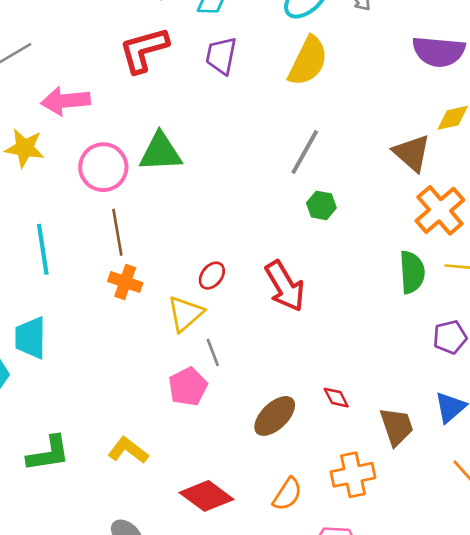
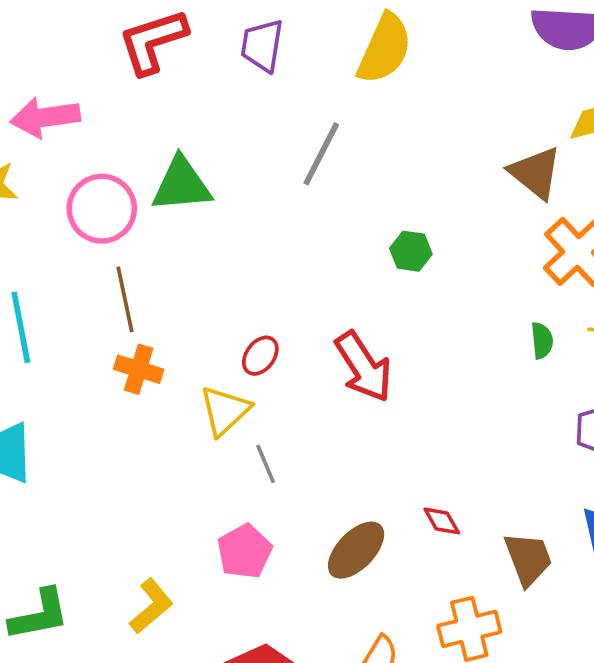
gray line: (305, 152) -> (321, 154), moved
green semicircle: (412, 272) -> (542, 341), size x0.6
pink pentagon: (188, 387) -> (244, 551), moved
yellow L-shape: (128, 450) -> (151, 606), turned 105

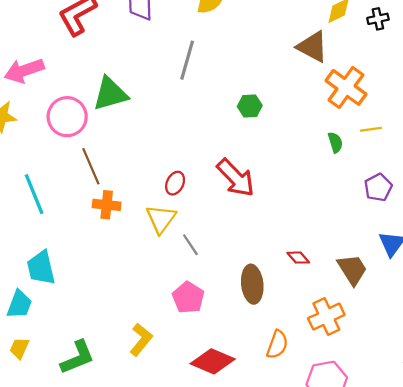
brown ellipse: (356, 550) -> (252, 284), turned -39

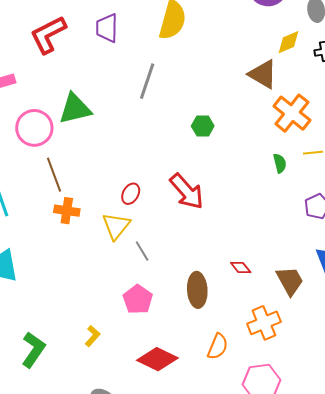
yellow L-shape: (141, 340) -> (92, 336), size x0.7
green L-shape: (77, 357) -> (33, 350), turned -36

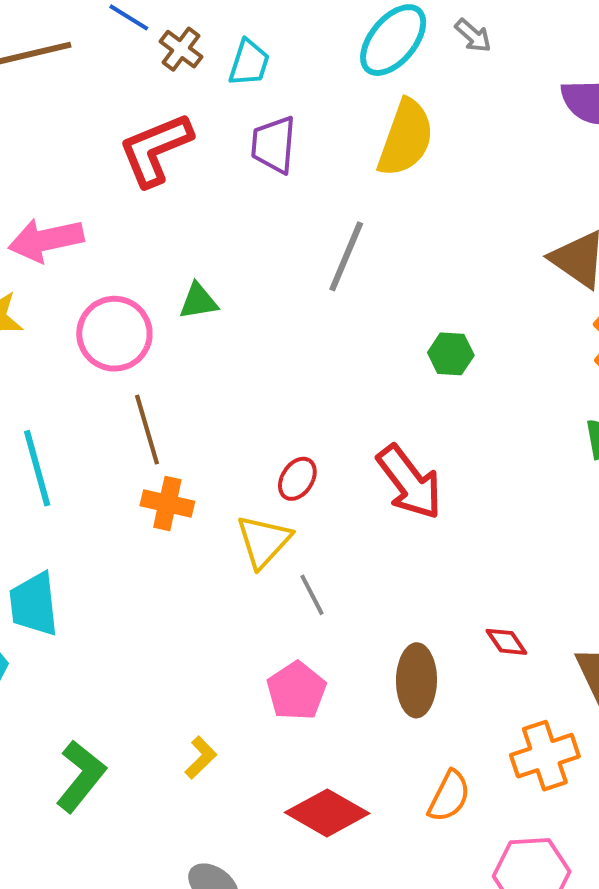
green triangle: (75, 109) -> (198, 301), size x0.6

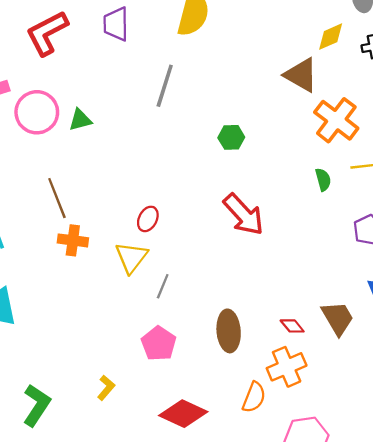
pink circle: (114, 334) -> (37, 112), moved
red arrow: (409, 482) -> (243, 214), moved
gray line: (312, 595) -> (163, 286), turned 55
red diamond: (506, 642) -> (292, 326), moved
orange cross: (545, 756) -> (287, 367), moved

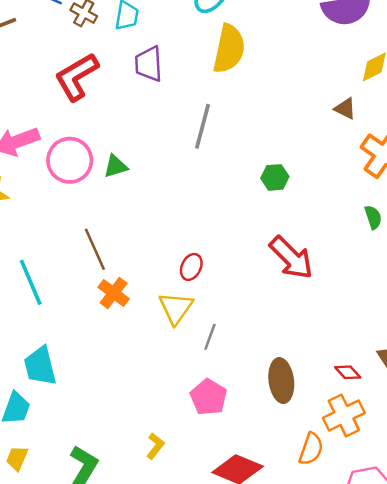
brown triangle: (301, 75) -> (345, 109), size x0.6
orange cross: (73, 240) -> (114, 293), turned 32

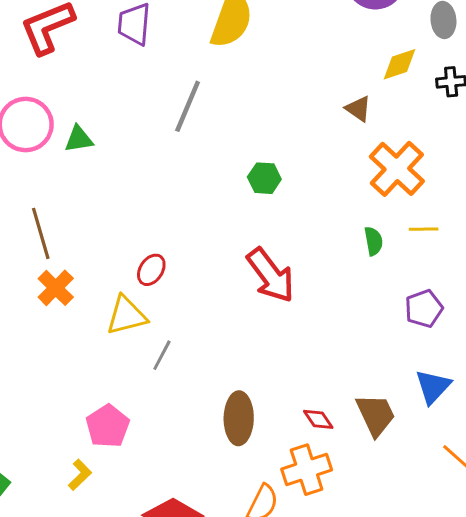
yellow triangle: (176, 308) -> (126, 316), turned 33
pink pentagon: (209, 397) -> (108, 426), moved

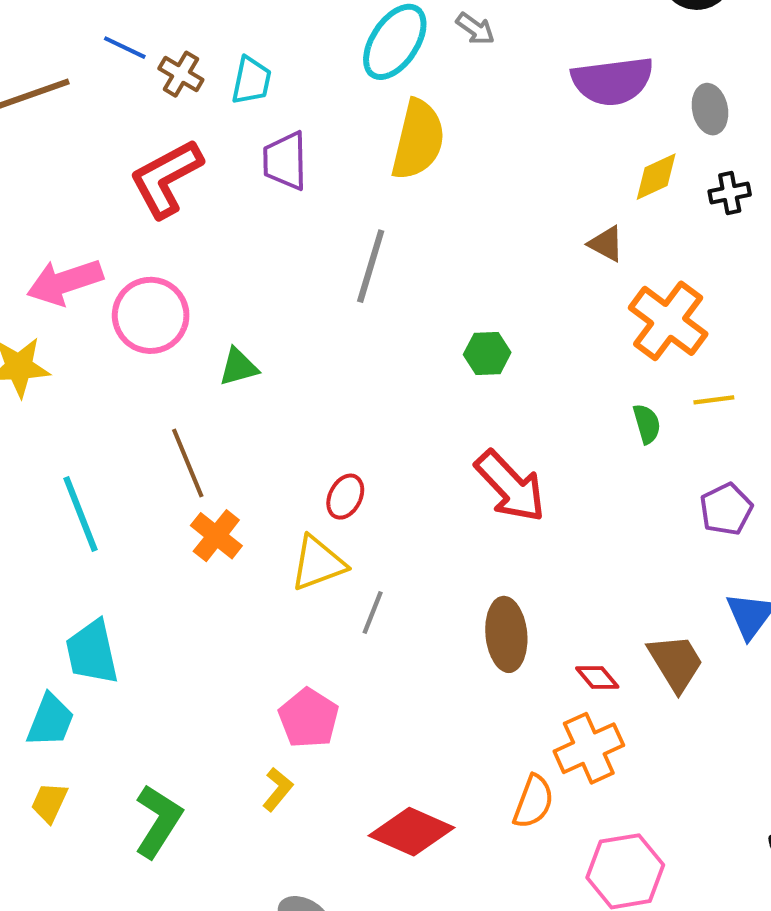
green triangle: (79, 139) -> (238, 367), moved
brown ellipse: (239, 418) -> (506, 634), moved

